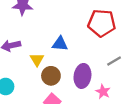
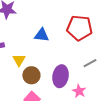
blue triangle: (60, 44) -> (42, 35), moved

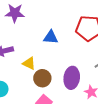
yellow triangle: (19, 60) -> (29, 63), turned -32

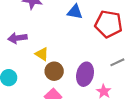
blue triangle: (51, 37) -> (75, 12), moved

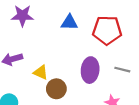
gray line: (117, 62) -> (122, 70), turned 48
purple ellipse: (85, 74) -> (90, 70), moved

